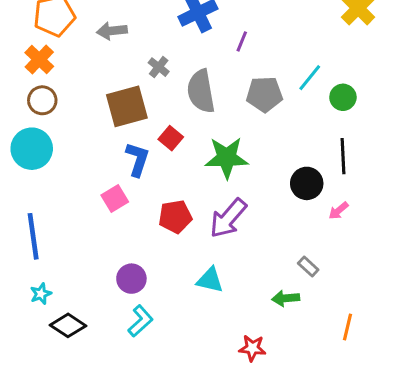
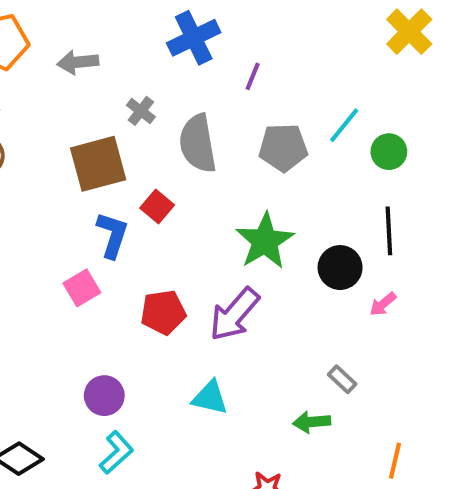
green star: (227, 158) -> (265, 241), moved, turned -30

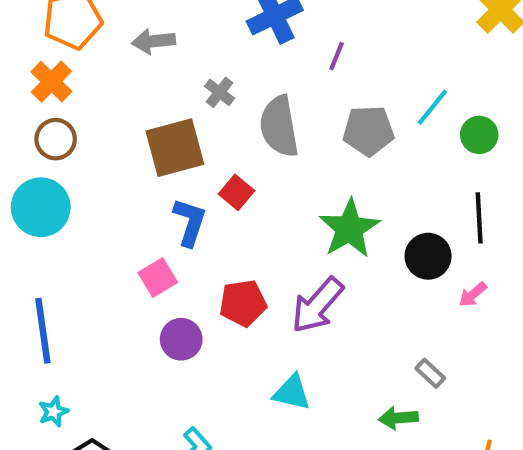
purple circle: (104, 396) -> (181, 339), moved

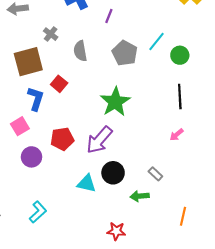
gray semicircle: (279, 126) -> (80, 51), size x0.7
gray pentagon: (368, 131) -> (125, 53), turned 30
black circle: (428, 256) -> (113, 173), moved

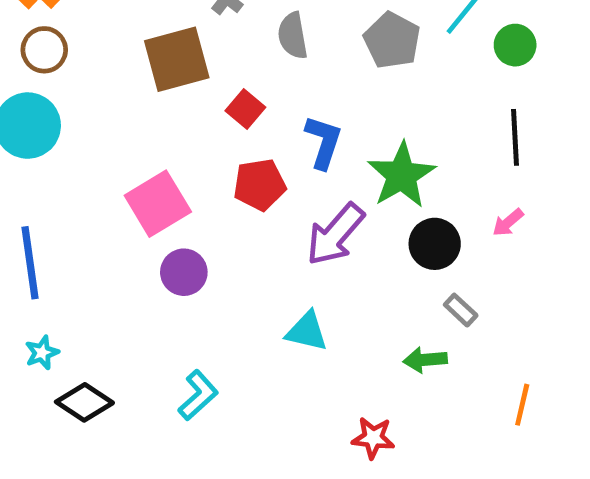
blue L-shape: (36, 99) -> (323, 142), moved
green star: (115, 102) -> (402, 175), moved
pink square: (20, 126) -> (158, 204), size x1.5
red pentagon: (62, 139) -> (260, 185), moved
black circle: (113, 173) -> (435, 244), moved

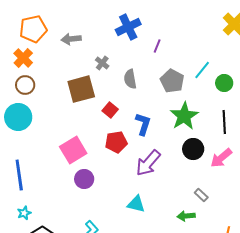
green star: (402, 175) -> (184, 116), moved
pink arrow: (508, 223) -> (221, 158), size x1.6
black circle: (435, 244) -> (193, 149), moved

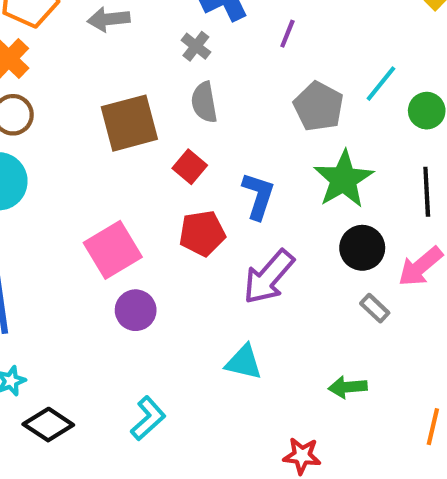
gray cross: (102, 63) -> (196, 46), moved
gray semicircle: (130, 79) -> (204, 102), moved
gray rectangle: (201, 195) -> (375, 308), moved

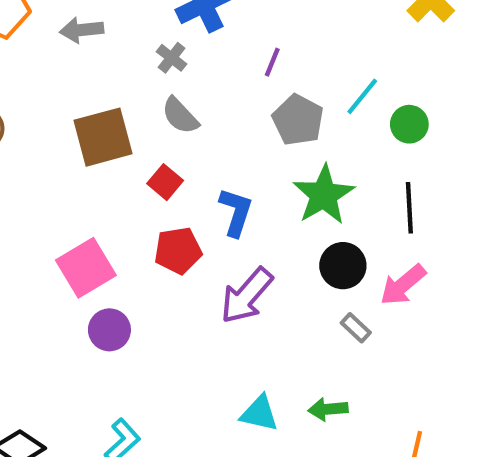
purple line: (287, 34) -> (272, 62), moved
gray semicircle: (204, 102) -> (180, 116), turned -33
cyan triangle: (244, 362) -> (259, 413), moved

